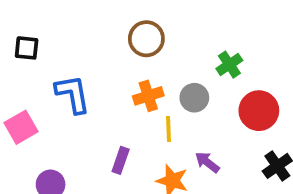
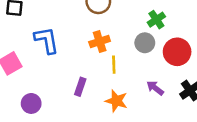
gray circle: (194, 98) -> (145, 43), moved
purple arrow: (207, 162) -> (155, 88), moved

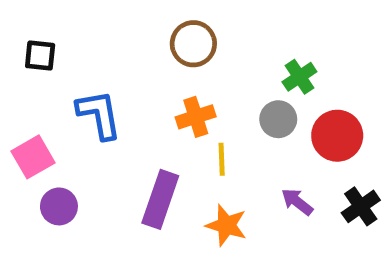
purple rectangle: (80, 87) -> (160, 199), size x1.6
purple circle: (31, 103) -> (59, 206), moved

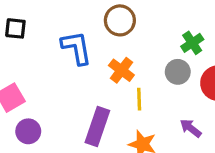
blue L-shape: (99, 114) -> (76, 48), moved
orange cross: (196, 117) -> (121, 70), turned -35

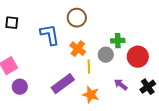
green cross: (192, 43) -> (118, 41), moved, turned 32
gray circle: (178, 72) -> (106, 55), moved
purple rectangle: (97, 127) -> (63, 84), turned 35

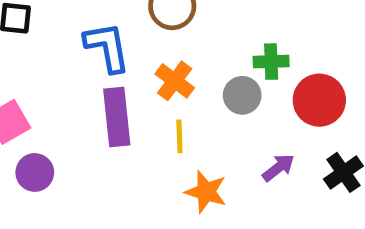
yellow line: (89, 67) -> (179, 136), moved
purple rectangle: (63, 84) -> (117, 117), moved, turned -60
purple arrow: (121, 85) -> (278, 168), turned 104

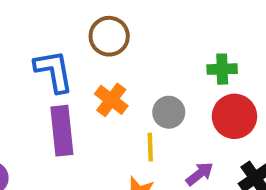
green cross: (271, 62) -> (222, 69), moved
yellow line: (179, 136) -> (150, 147), moved

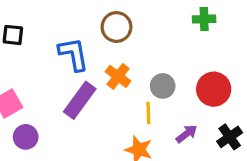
green cross: (222, 69) -> (204, 19), moved
purple rectangle: (62, 131) -> (80, 100), turned 42

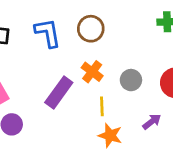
blue L-shape: (73, 54) -> (48, 33), moved
yellow line: (148, 113) -> (102, 106), moved

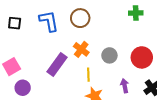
purple arrow: (152, 122) -> (125, 86), turned -64

